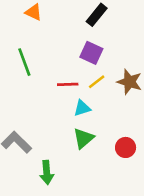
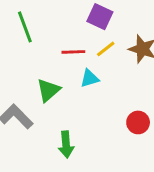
green triangle: (83, 138) -> (48, 90), moved
green arrow: (47, 172) -> (66, 145), moved

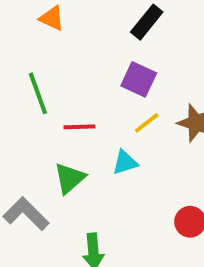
red line: (73, 52) -> (79, 127), moved

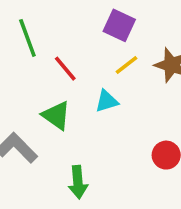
red line: (79, 127) -> (65, 69), turned 52
green triangle: (70, 178) -> (56, 115), turned -44

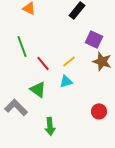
purple square: (119, 25) -> (94, 39), moved
yellow line: (127, 65) -> (69, 61), moved

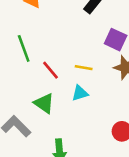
yellow line: (69, 61) -> (84, 68), turned 48

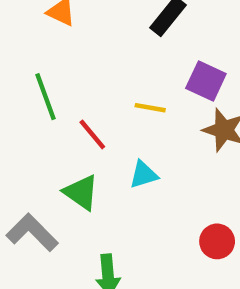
yellow line: (84, 68) -> (150, 108), moved

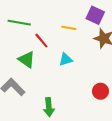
green line: (46, 97) -> (19, 23), turned -60
green triangle: (81, 192) -> (27, 60), moved

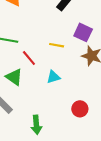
red circle: (100, 91) -> (80, 109), moved

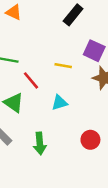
green arrow: (36, 125) -> (40, 143), moved

